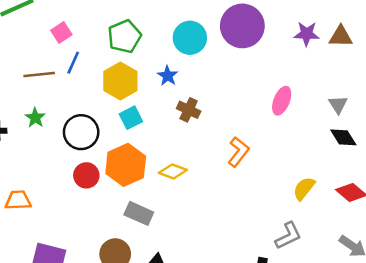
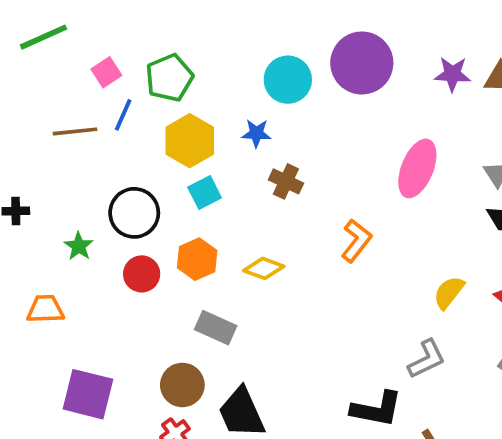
green pentagon: (124, 36) -> (169, 78), moved
blue star: (168, 76) -> (256, 133), turned -30
pink ellipse: (282, 101) -> (417, 168), size x1.4
green star: (35, 118) -> (79, 246), moved
orange hexagon: (126, 165) -> (197, 259), size x0.7

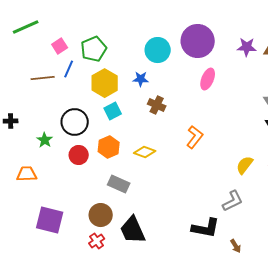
pink ellipse: (417, 168) -> (208, 79), moved, size x0.7

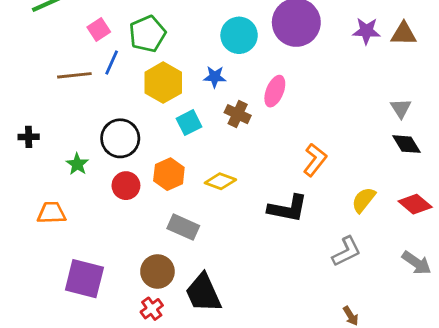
pink ellipse: (208, 79) -> (275, 91), moved
cyan square: (113, 111) -> (189, 123), moved
orange L-shape: (195, 137) -> (315, 160), moved
black L-shape: (206, 228) -> (288, 208), moved

